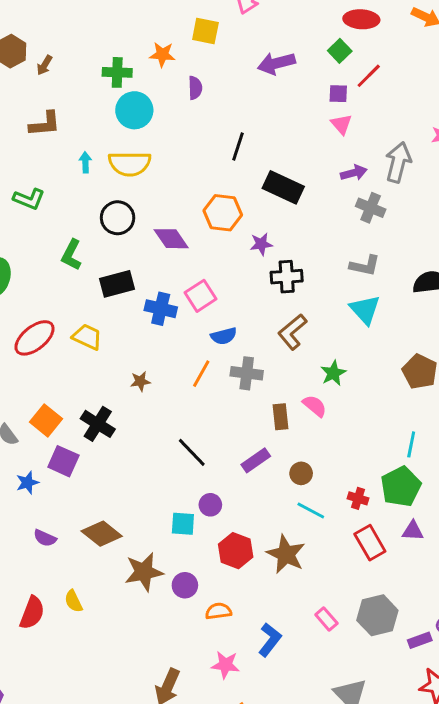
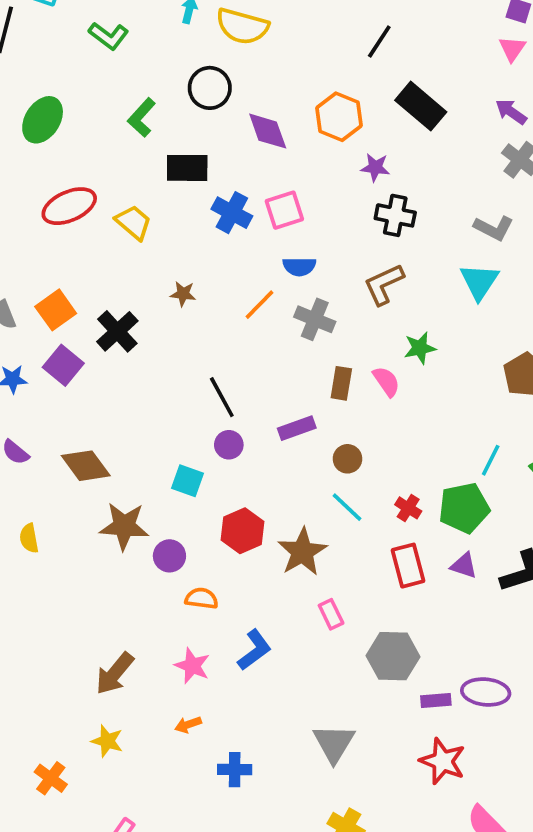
purple arrow: (354, 173) -> (511, 112), turned -145
purple circle: (210, 505) -> (229, 445), moved
pink rectangle: (326, 619) -> (331, 614), moved

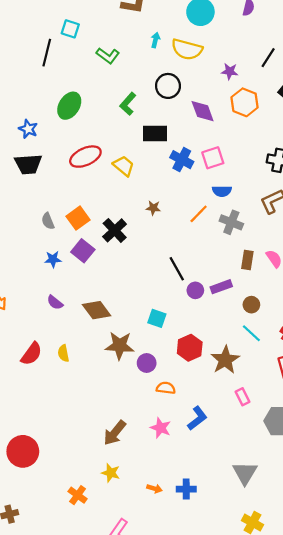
purple star: (375, 167) -> (230, 71), moved
purple circle: (229, 445) -> (195, 290), moved
orange arrow: (188, 725) -> (154, 488), moved, turned -144

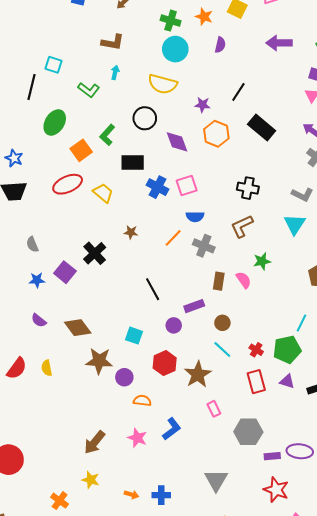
cyan arrow: (155, 40) -> (115, 72), moved
green ellipse: (69, 106) -> (55, 122), moved
orange square: (78, 218) -> (81, 150), moved
purple circle: (195, 290) -> (174, 325), moved

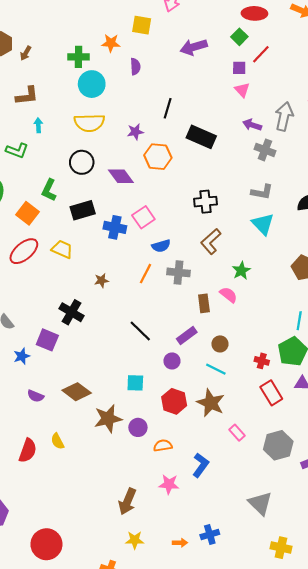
cyan line: (222, 350) -> (216, 369), moved

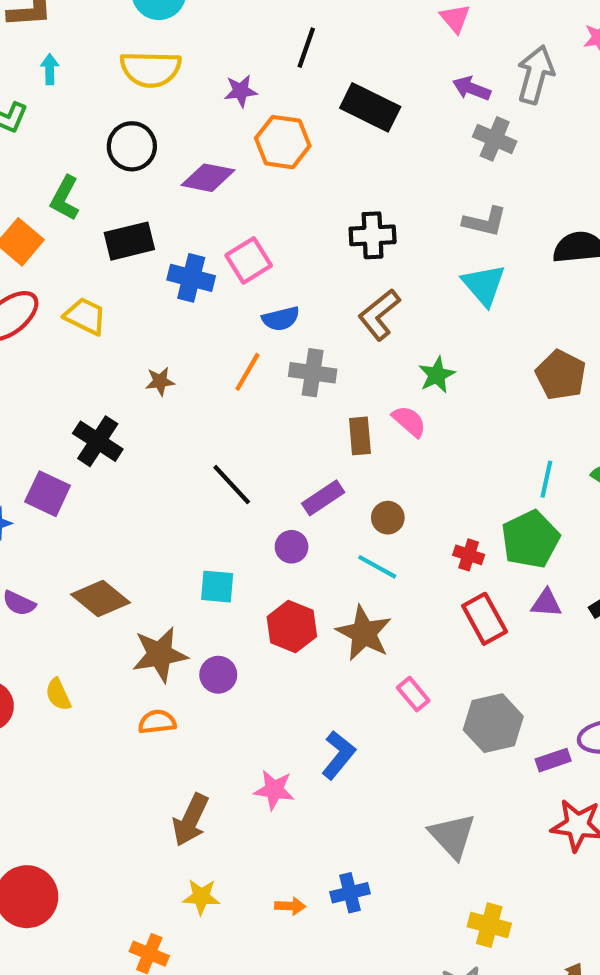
purple diamond: (121, 176) -> (208, 178), turned -45
orange semicircle: (163, 446) -> (157, 722), moved

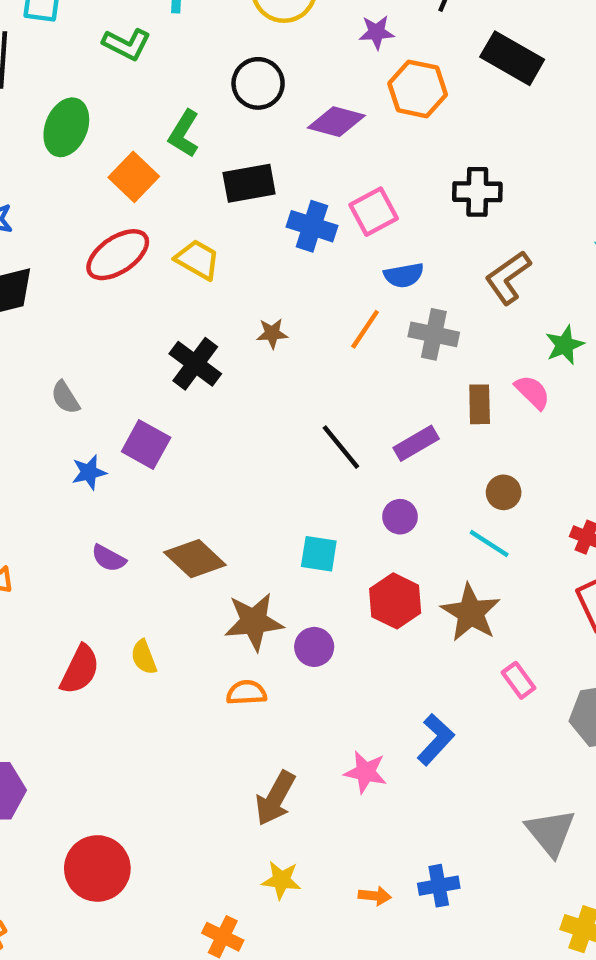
black cross: (373, 235) -> (477, 192), moved
black cross: (98, 441) -> (195, 364), moved
purple rectangle: (323, 498) -> (416, 443), moved

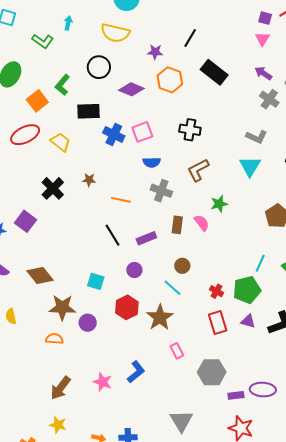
orange line: (365, 329) -> (121, 200), moved, turned 60

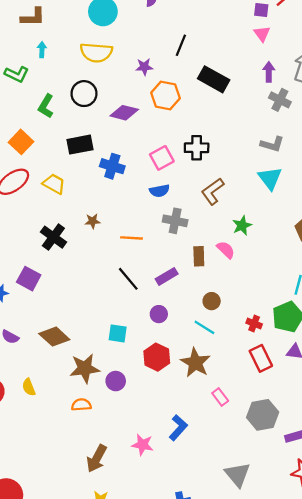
purple arrow: (263, 73) -> (269, 72), turned 66
green L-shape: (62, 85) -> (46, 106), moved
pink square: (142, 132) -> (162, 158), moved

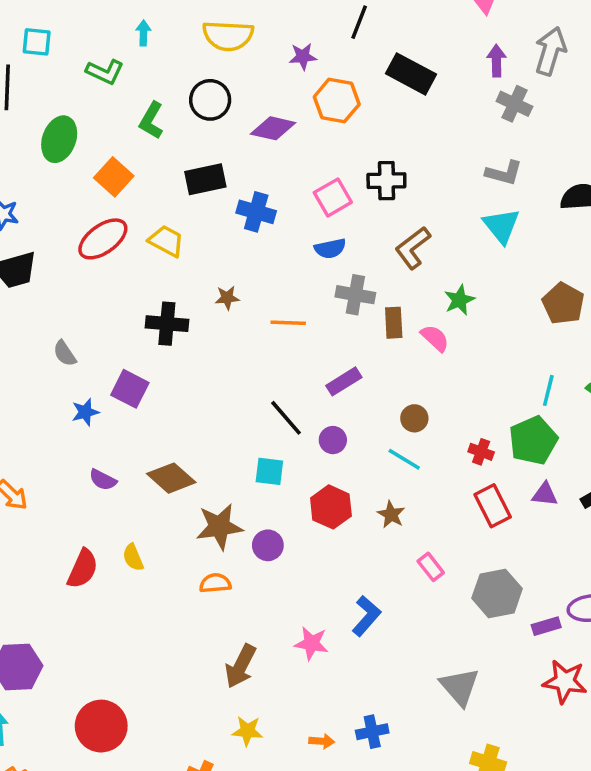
black cross: (53, 237) -> (167, 324), turned -30
brown rectangle: (199, 256) -> (394, 323), moved
black line: (128, 279) -> (286, 418), moved
brown star: (195, 363) -> (391, 514), size x0.6

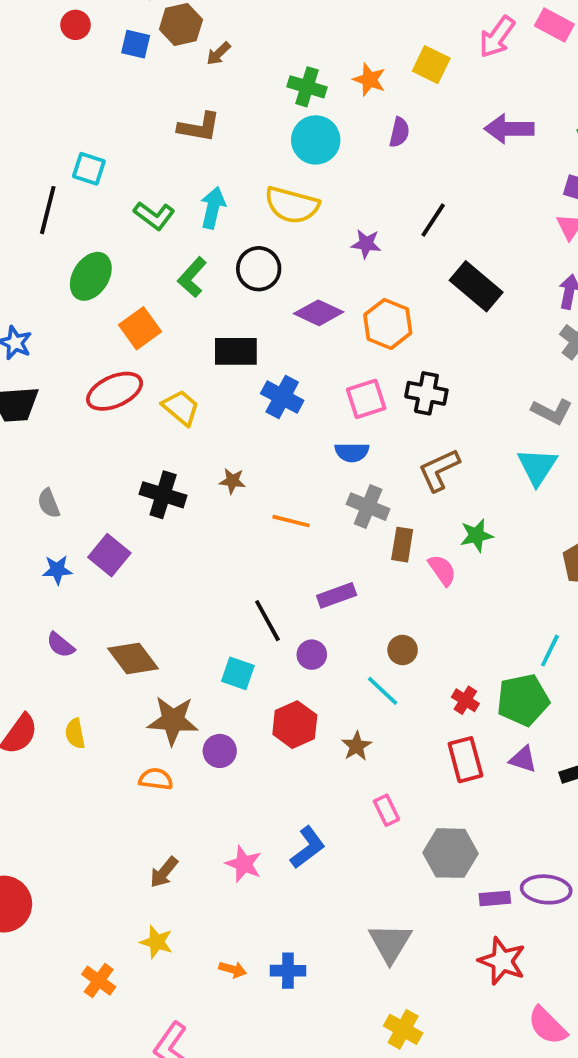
cyan arrow: (143, 33) -> (213, 208), moved, size x1.5
orange hexagon: (337, 101) -> (388, 324), moved
brown arrow: (241, 666) -> (164, 872), size x0.7

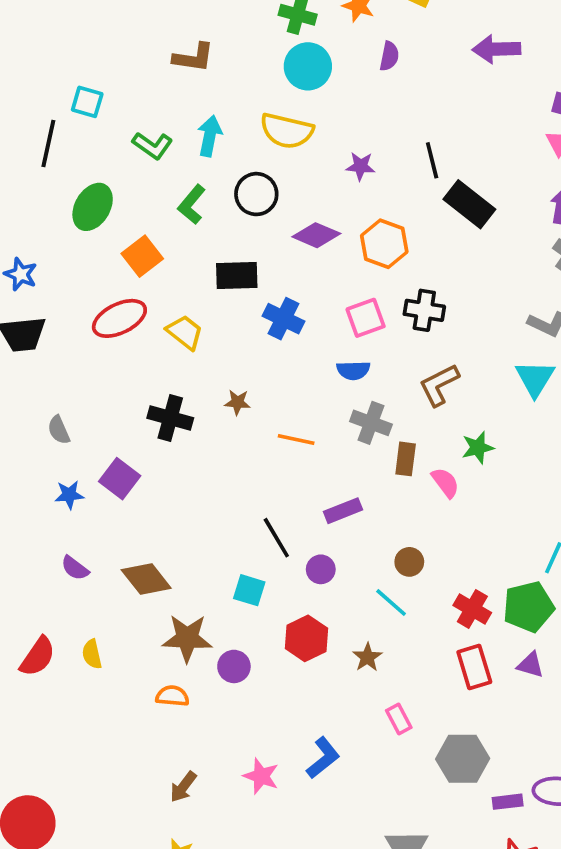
black line: (433, 220) -> (432, 160), moved, turned -45
red cross: (465, 700) -> (472, 609), size x1.4

